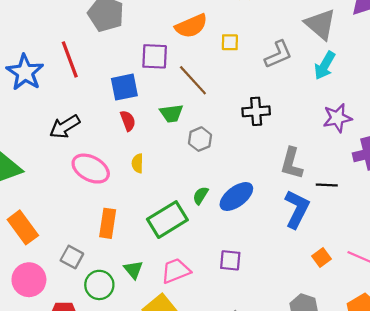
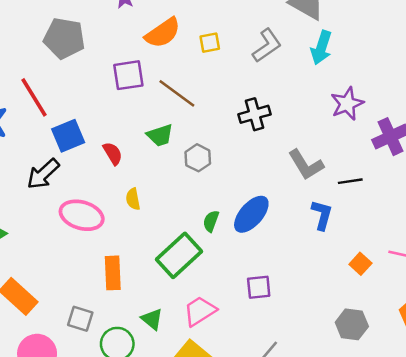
blue square: (124, 87) -> (68, 136), moved
gray L-shape: (292, 163) -> (306, 165), turned -36
blue L-shape: (297, 209) -> (322, 215), size x0.7

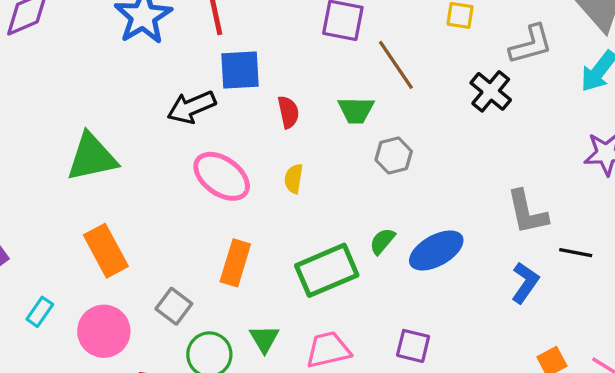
black cross: (255, 114) -> (491, 91), moved, turned 36

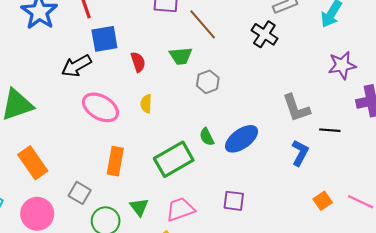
green semicircle: (382, 241) -> (207, 137), turned -60

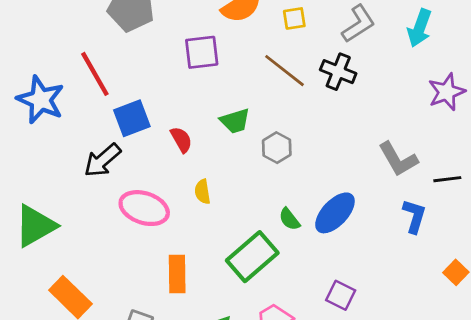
brown line: (203, 24) -> (285, 71), moved
purple square: (234, 201) -> (341, 295), turned 30

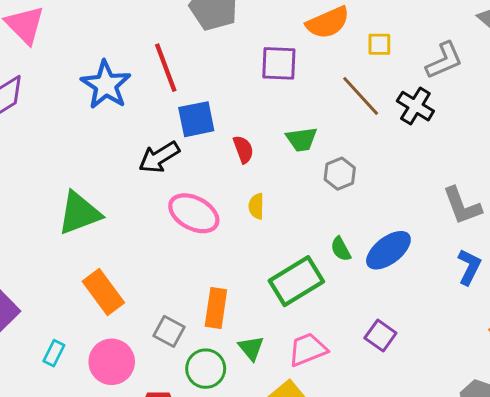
orange rectangle: (177, 274) -> (216, 308), moved

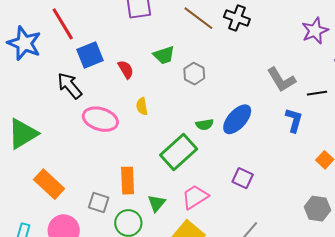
black arrow: (159, 157) -> (70, 86), turned 92
green semicircle: (341, 249) -> (205, 125), turned -60
green triangle: (251, 348) -> (157, 203), turned 30

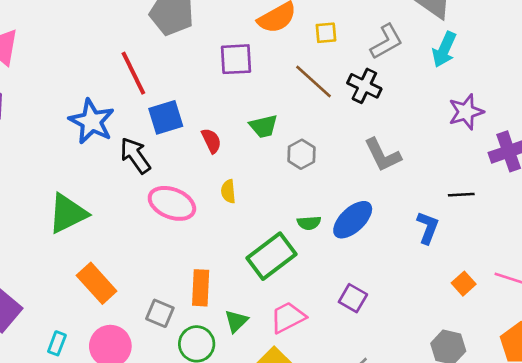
blue star: (24, 43) -> (92, 121), moved
gray L-shape: (281, 80) -> (383, 155), moved

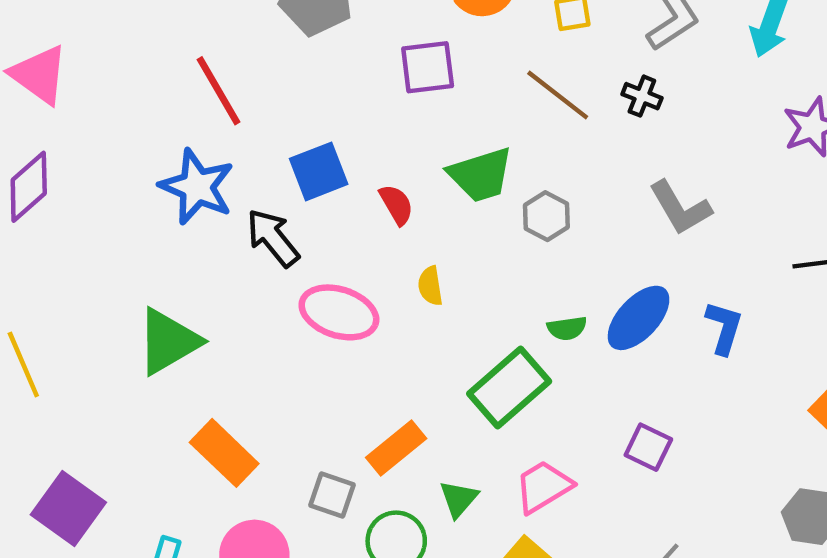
red line: (133, 73) -> (218, 91), moved
black cross: (364, 86) -> (642, 96), size x0.7
green trapezoid: (263, 126) -> (481, 175), size x1.4
blue L-shape: (428, 228) -> (724, 328), moved
orange rectangle: (201, 288) -> (396, 448), turned 52

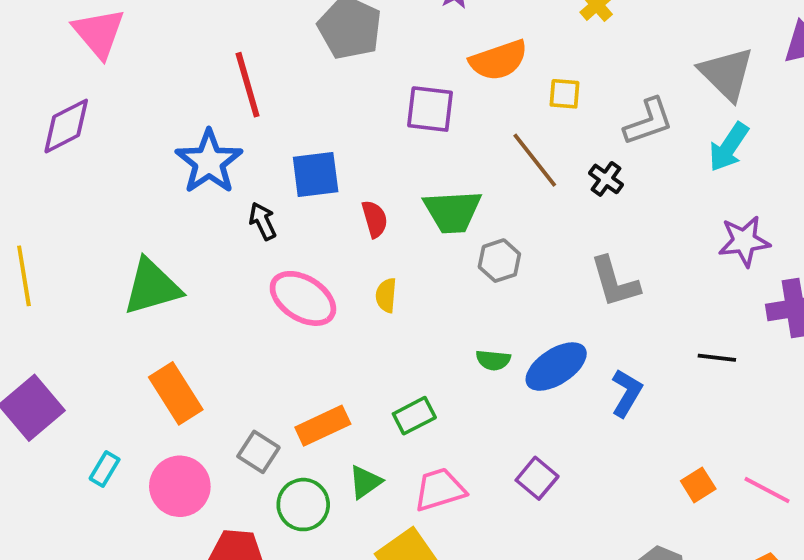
black arrow: (273, 238) -> (263, 221), size x0.7
green rectangle: (509, 387) -> (414, 416), moved, size x0.6

